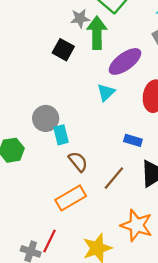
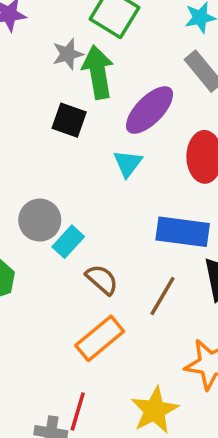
black square: (63, 50) -> (69, 120), moved
cyan rectangle: (61, 135) -> (68, 242), turned 66
blue rectangle: (133, 140) -> (183, 232), size x1.8

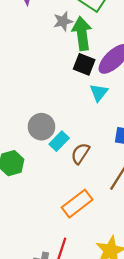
black square: (69, 120) -> (84, 64), moved
brown semicircle: (102, 279) -> (80, 153), moved, turned -100

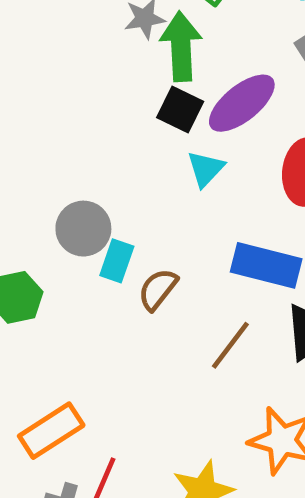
cyan rectangle: (59, 141) -> (117, 261), turned -30
orange rectangle: (77, 204) -> (51, 431), moved

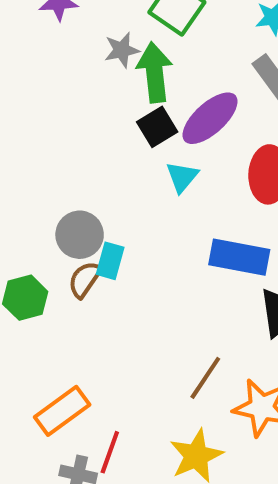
black square: (180, 110) -> (157, 127), turned 36
brown semicircle: (158, 289) -> (85, 279), moved
brown line: (230, 345) -> (205, 378), moved

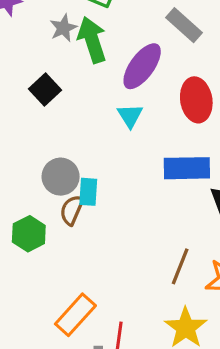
black square: (157, 127) -> (45, 90), moved

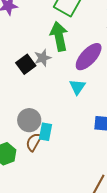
gray star: (63, 28) -> (43, 58), moved

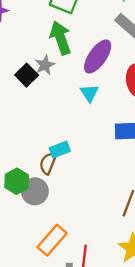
gray circle: (29, 120) -> (35, 191), moved
cyan rectangle: (46, 132) -> (60, 150), turned 66

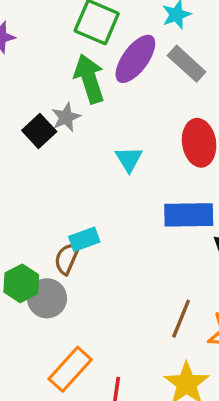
purple ellipse: (98, 56) -> (135, 59), moved

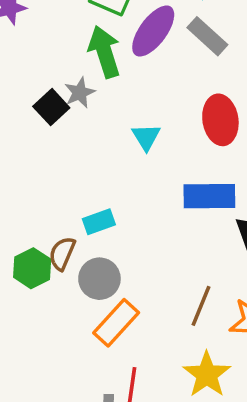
brown semicircle: (67, 259) -> (62, 253), moved
gray circle: (47, 298) -> (99, 279), moved
orange rectangle: (70, 369) -> (116, 323), moved

